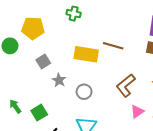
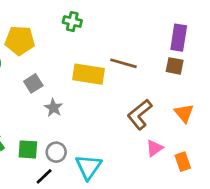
gray circle: (84, 92) -> (56, 152), moved
green square: (39, 113) -> (28, 149), turned 35

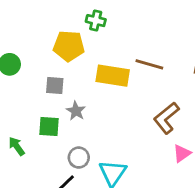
yellow pentagon: (20, 40) -> (69, 46), moved
gray square: (33, 83) -> (55, 85), turned 36
green square: (28, 149) -> (49, 126), moved

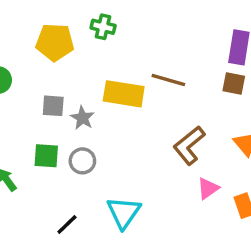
yellow pentagon: (69, 46) -> (55, 42), moved
gray star: (76, 111) -> (82, 118), moved
gray circle: (79, 158) -> (82, 161), moved

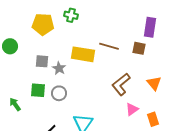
brown square: (234, 83) -> (139, 48), moved

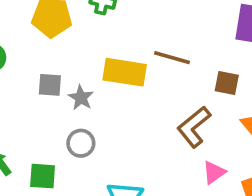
brown square: (139, 48) -> (227, 83), moved
green square: (38, 90) -> (43, 176), moved

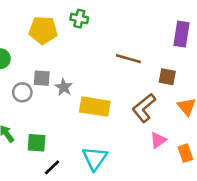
yellow rectangle: (125, 72) -> (95, 107), moved
gray circle: (81, 143) -> (22, 92), moved

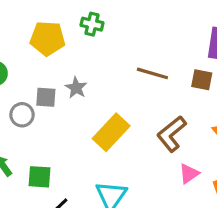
brown square: (167, 77) -> (202, 80), moved
gray star: (64, 87) -> (76, 88), moved
yellow rectangle: (95, 107) -> (111, 132), turned -56

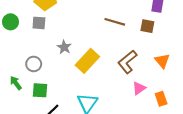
gray star: (76, 88) -> (64, 47), moved
gray square: (46, 97) -> (39, 23), moved
gray circle: (22, 115) -> (34, 64), moved

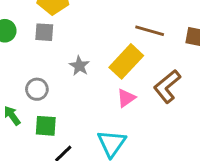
yellow rectangle: (87, 61) -> (126, 61), moved
pink triangle: (139, 88) -> (126, 98), moved

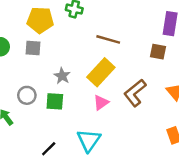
brown line: (150, 31) -> (108, 39), moved
green square: (46, 126) -> (55, 101), moved

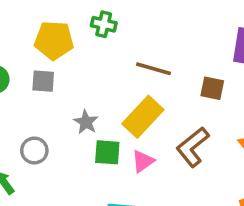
brown square: (158, 52) -> (212, 88), moved
green square: (55, 101) -> (107, 152), moved

